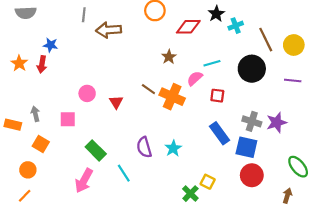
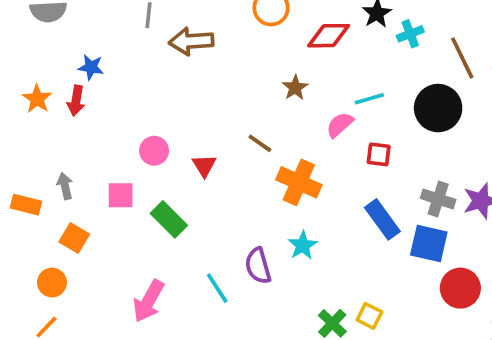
orange cross: (172, 97) -> (299, 182), moved
purple semicircle: (144, 147) -> (258, 266), moved
green rectangle: (96, 150) -> (169, 219), moved
red circle: (252, 175) -> (460, 288), moved
yellow square: (208, 182) -> (369, 316), moved

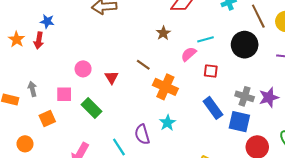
orange square: (74, 238) -> (47, 119), moved, turned 35

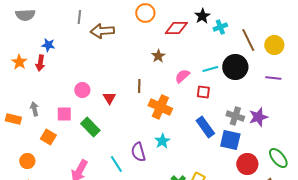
cyan line: (206, 39) -> (210, 69), moved
brown line: (143, 65) -> (139, 86), turned 56
orange square: (47, 119) -> (48, 137), turned -35

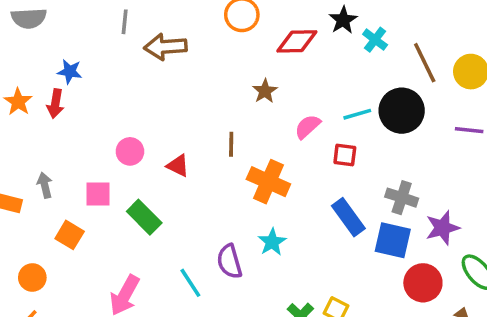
cyan cross: (220, 27) -> (375, 40), turned -32
red triangle: (109, 98) -> (178, 166), turned -32
purple star: (258, 117) -> (442, 228), moved

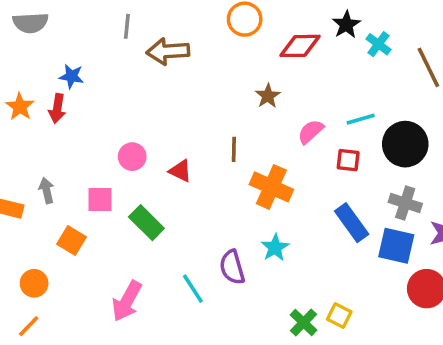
black circle: (402, 111) -> (405, 144), moved

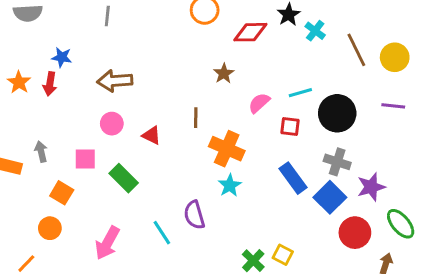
brown arrow: (168, 51) -> (115, 81), moved
blue square: (396, 246) -> (330, 197), turned 32
cyan star: (275, 248) -> (230, 185), moved
orange circle: (34, 283) -> (50, 228), moved

